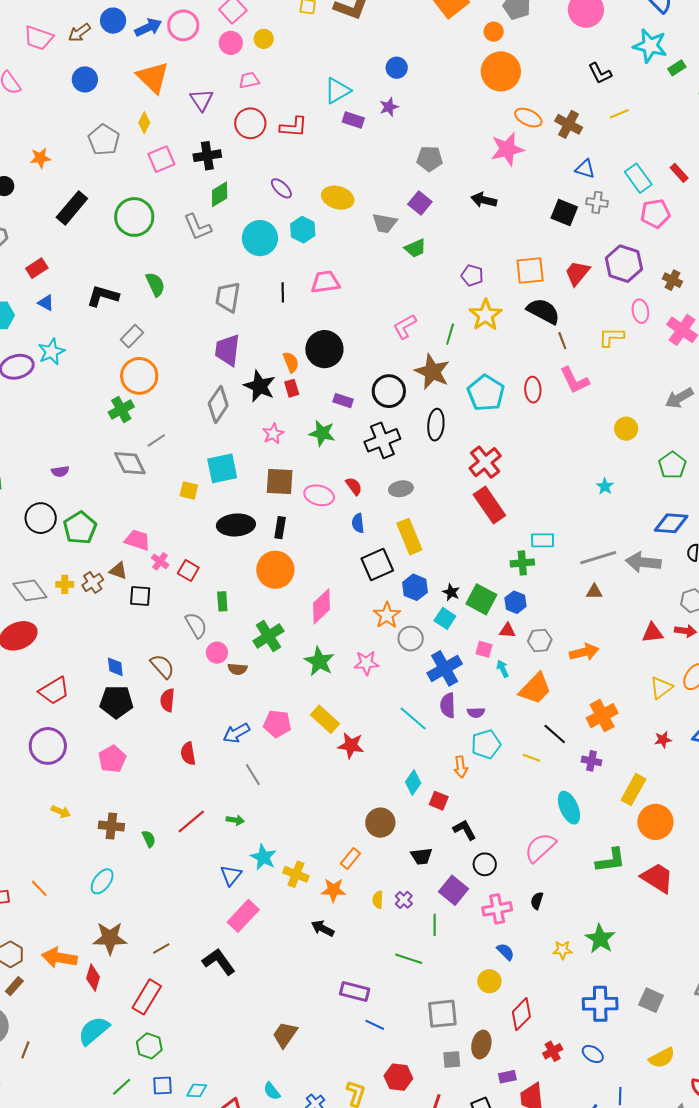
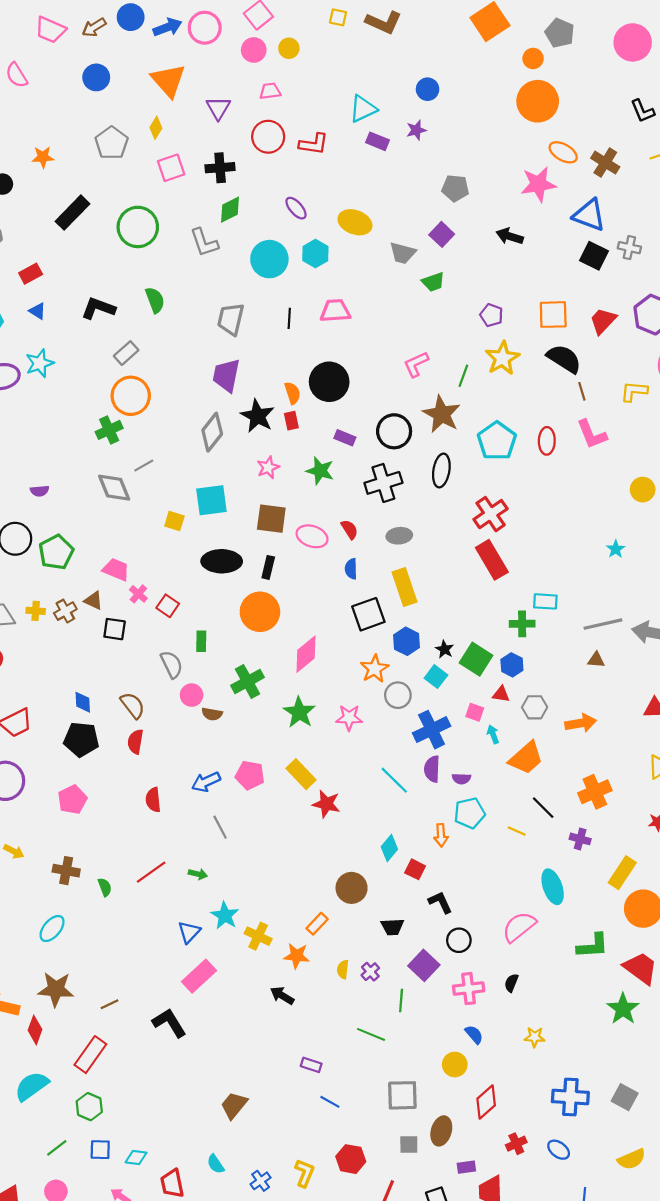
blue triangle: (585, 169) -> (589, 215), moved, size x1.6
green star: (600, 939) -> (623, 1009), moved
purple rectangle: (355, 991) -> (311, 1065), size x0.7

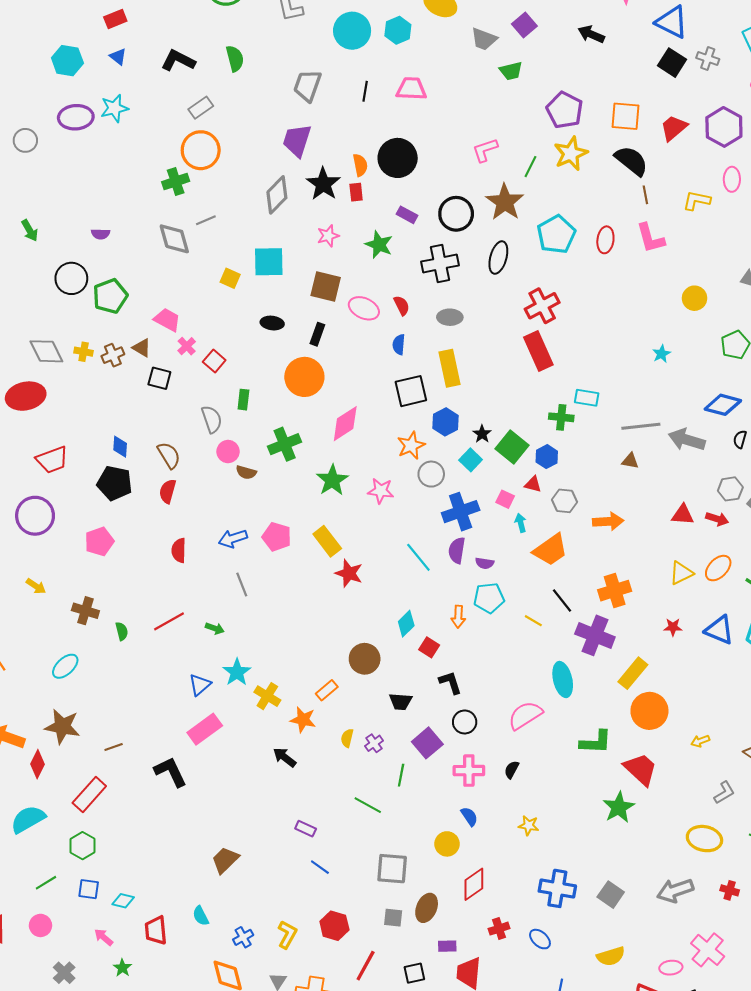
purple pentagon: (491, 315) -> (565, 110), size x1.6
black ellipse: (222, 561) -> (272, 323), size x0.6
purple cross: (580, 839) -> (595, 635), size x1.8

